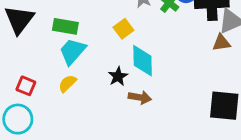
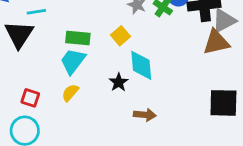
green rectangle: (65, 26) -> (78, 38), moved
brown triangle: (221, 43) -> (216, 42), size x1.5
brown arrow: (140, 97) -> (145, 115), moved

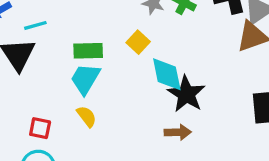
black star: (119, 82) -> (186, 94), moved, size x1.6
yellow semicircle: (70, 93) -> (87, 116), turned 108

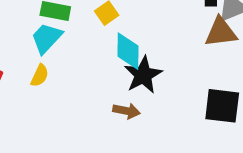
yellow semicircle: (87, 116) -> (40, 75), turned 50

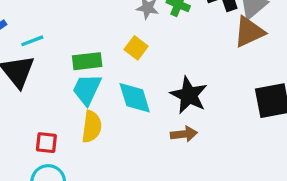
cyan diamond: (128, 51) -> (135, 98), moved
yellow semicircle: (40, 75) -> (92, 127), size x1.4

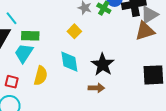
cyan line: (32, 41) -> (12, 18), turned 64
green rectangle: (87, 61) -> (30, 36), moved
cyan trapezoid: (87, 89) -> (24, 53), moved

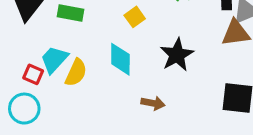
cyan trapezoid: (24, 53) -> (54, 59), moved
black star: (103, 65) -> (177, 55), moved

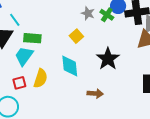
cyan trapezoid: (54, 59) -> (24, 56), moved
red square: (33, 74) -> (19, 83), moved, turned -32

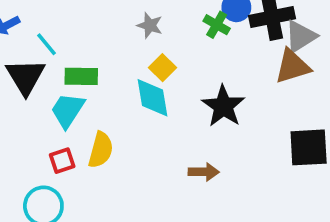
gray star: (88, 13) -> (150, 25), moved
cyan diamond: (70, 66) -> (153, 98), moved

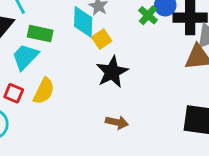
cyan diamond: (153, 98) -> (83, 22), moved
black star: (223, 106) -> (112, 72), moved
red square: (62, 161) -> (14, 93), turned 30

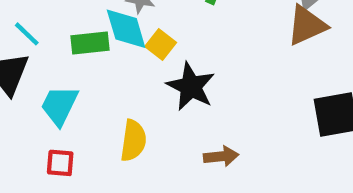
green rectangle: (40, 34) -> (90, 43), moved
yellow semicircle: (44, 91) -> (133, 141), moved

